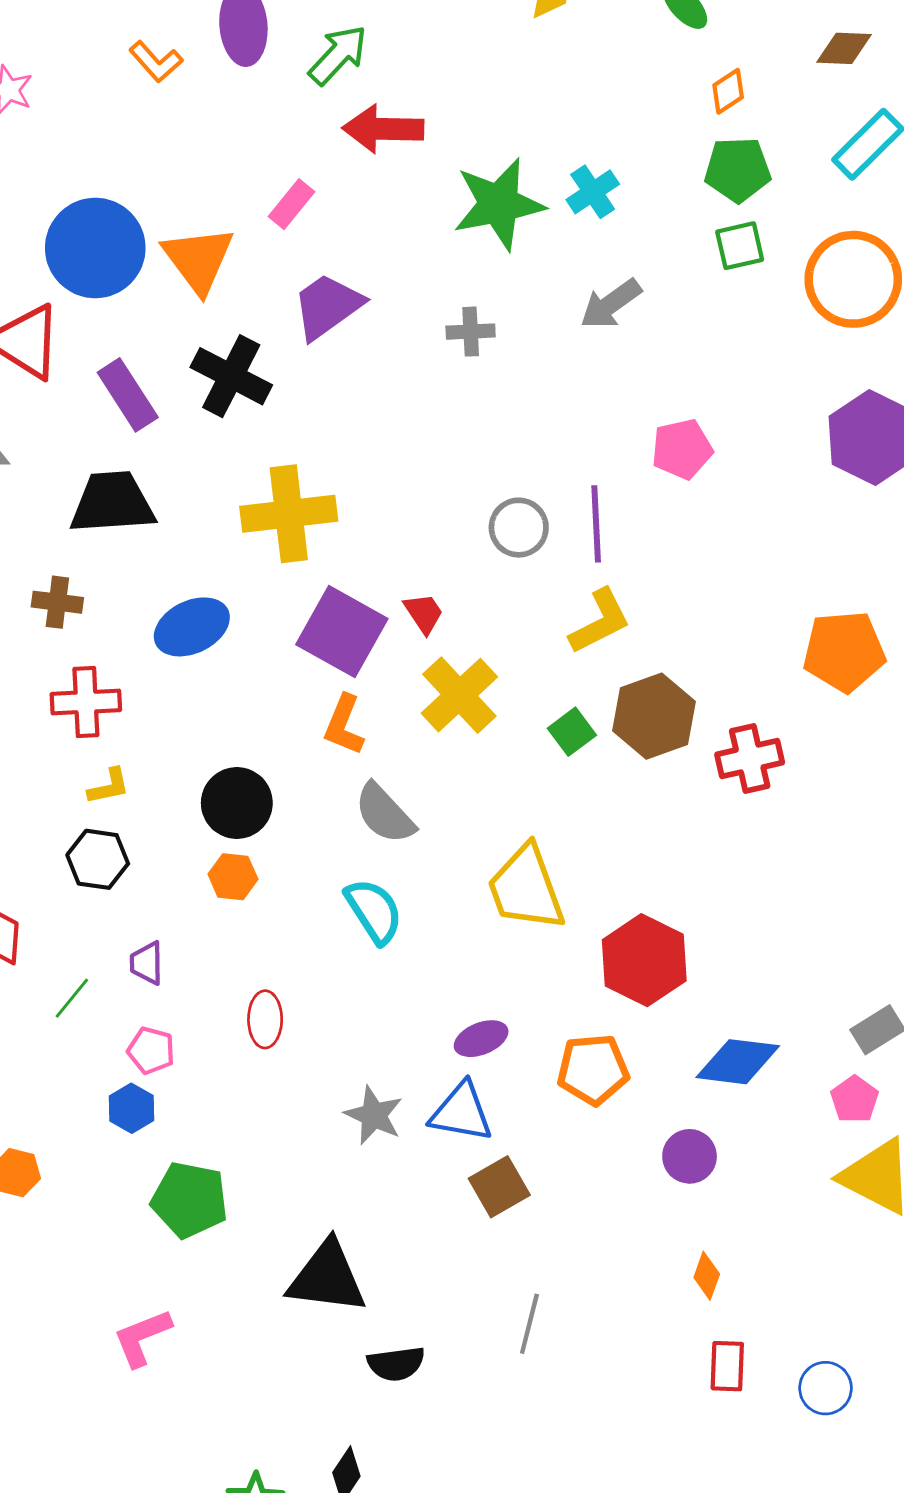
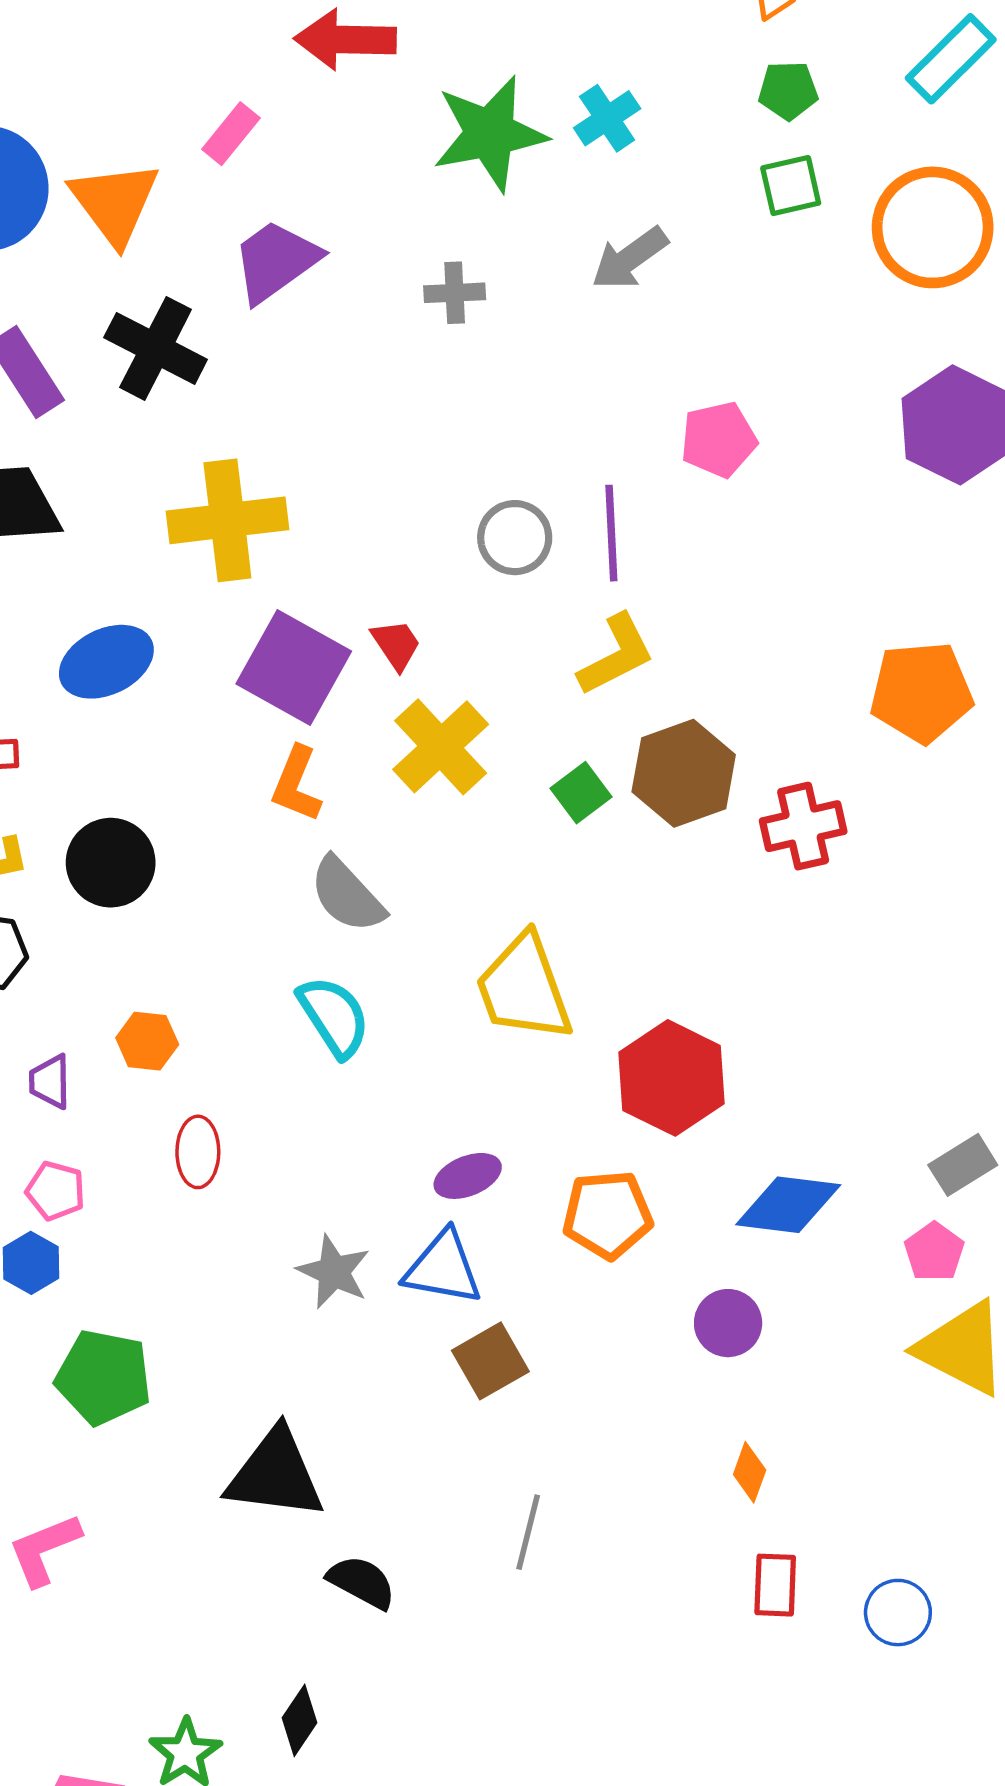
green pentagon: (738, 170) -> (788, 90), size x0.7
black circle: (237, 803) -> (111, 863), moved
orange hexagon: (233, 877) -> (147, 1041), moved
black semicircle: (396, 1364) -> (362, 1582), turned -144

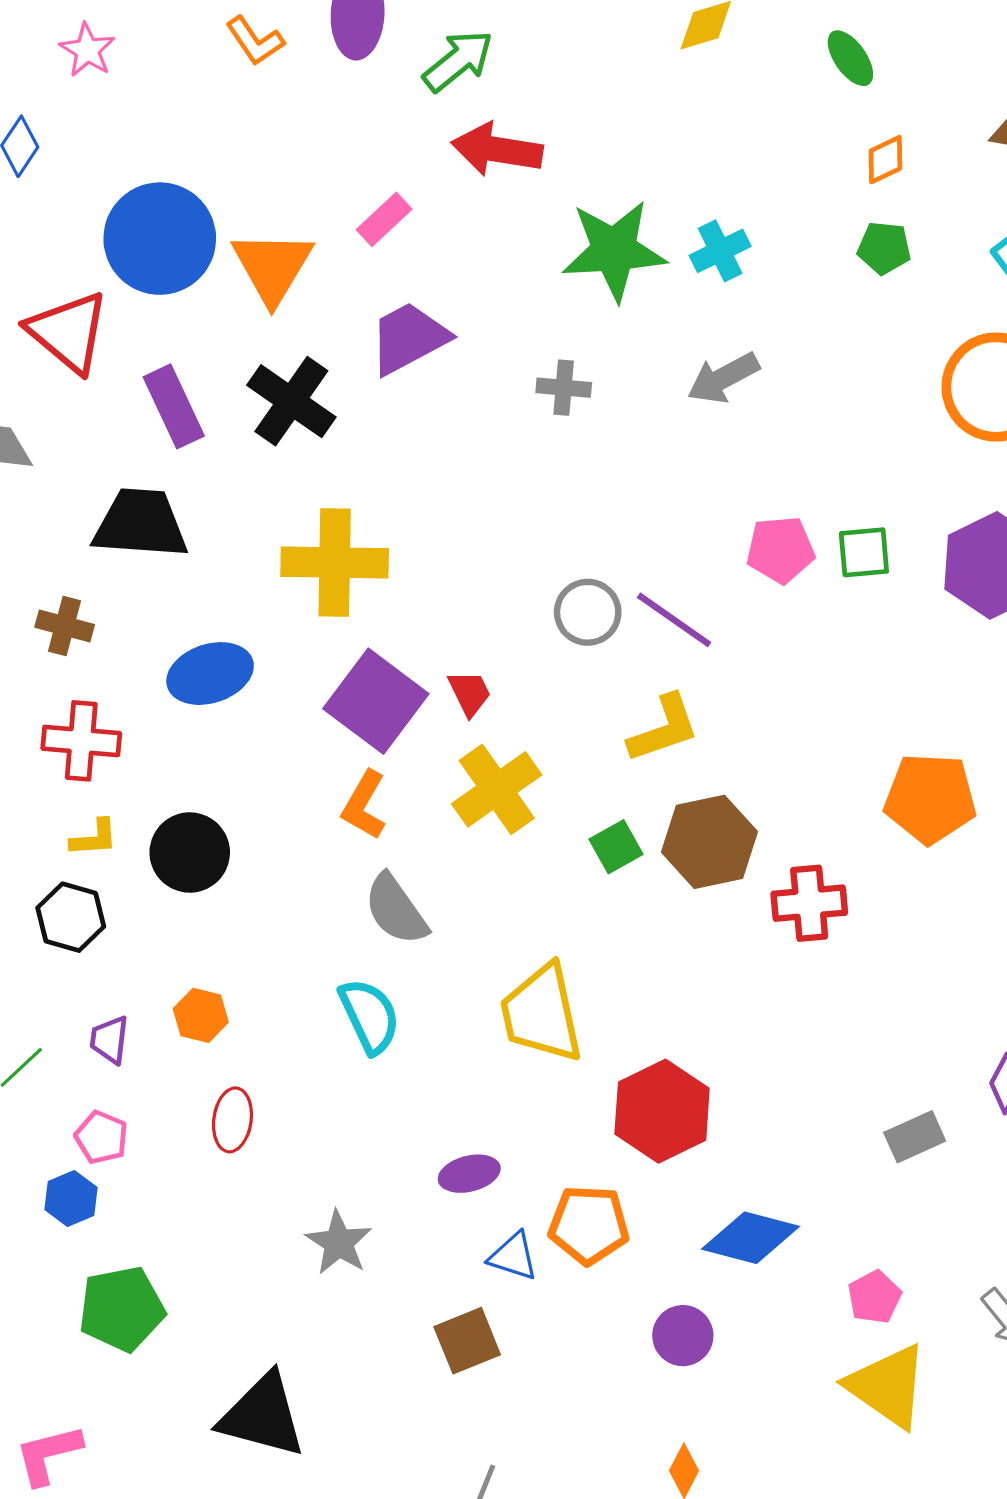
green square: (791, 185) -> (864, 552), moved
purple line: (611, 533) -> (674, 620), turned -60
gray rectangle: (963, 1165) -> (915, 1137), moved
blue triangle: (443, 1268) -> (513, 1256), moved, size x0.7
green pentagon: (104, 1377) -> (122, 1309), turned -30

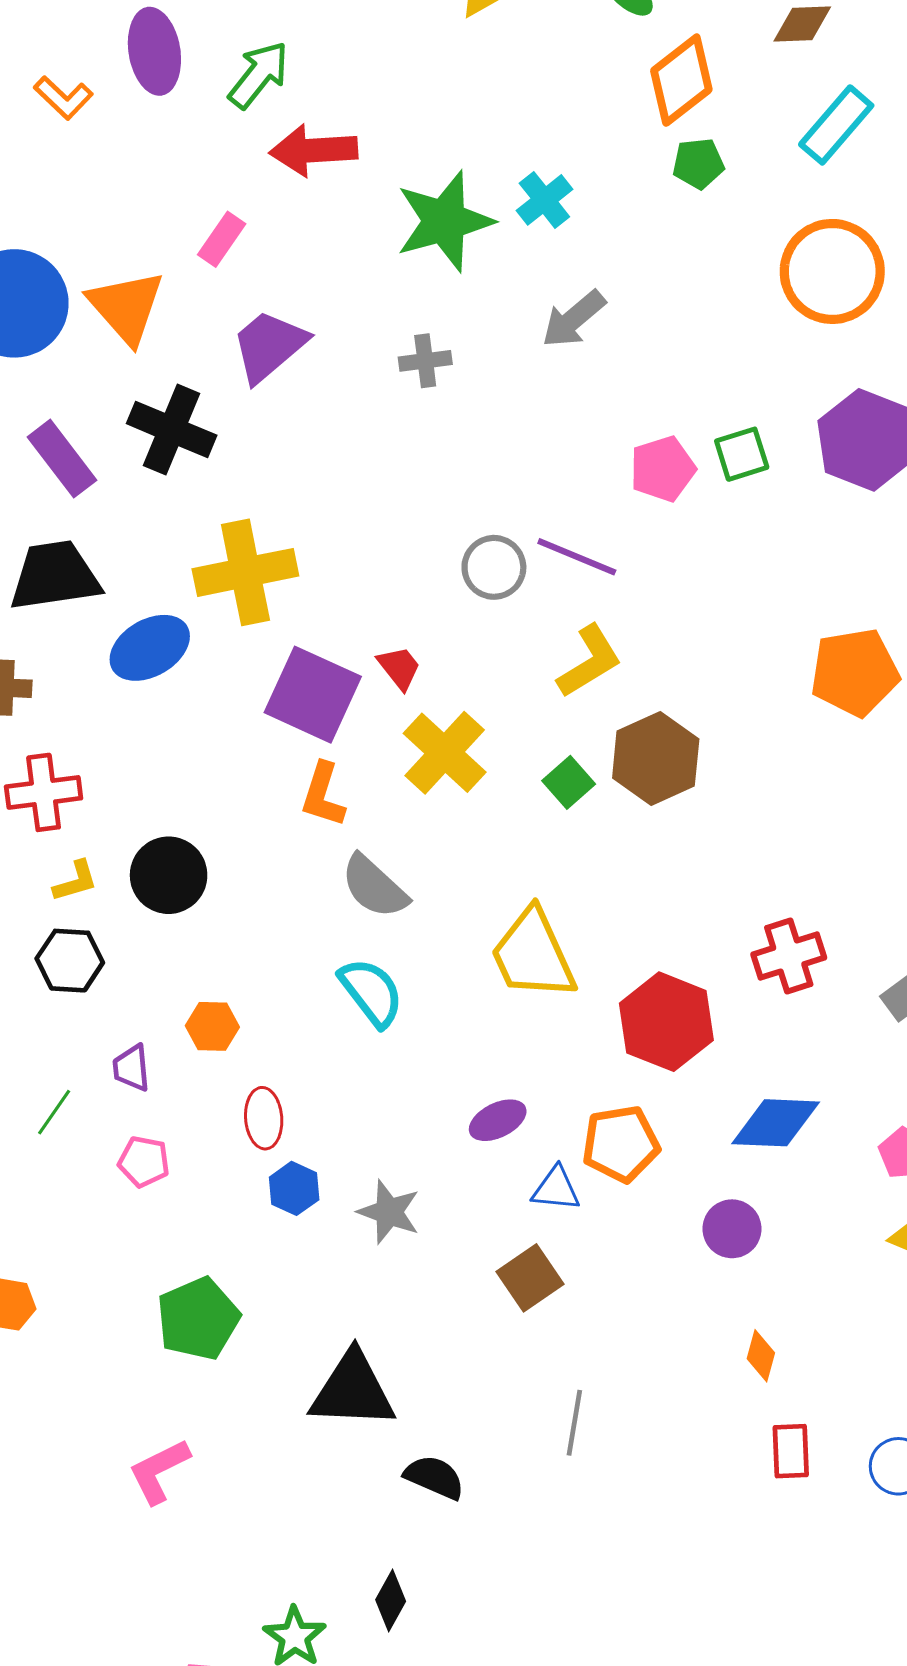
orange diamond: (885, 160) -> (681, 80), size x1.8
blue ellipse: (210, 674) -> (150, 648), moved
red cross: (809, 903) -> (789, 956), moved
blue hexagon: (71, 1198) -> (294, 1188), moved

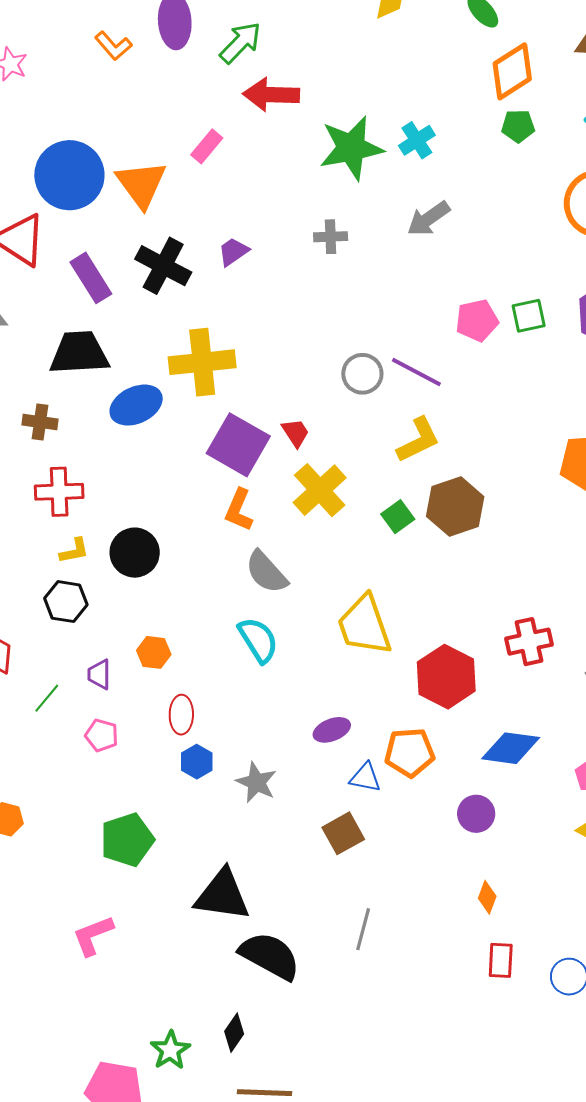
purple trapezoid: (269, 346) -> (233, 252), moved, size x0.6
black semicircle: (434, 1477) -> (270, 956), size x1.6

